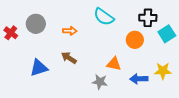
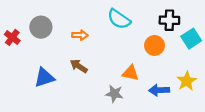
yellow star: (163, 71) -> (187, 81), turned -30

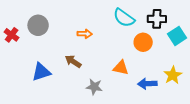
cyan semicircle: (119, 19) -> (124, 18), moved
orange arrow: (80, 35) -> (85, 34), moved
gray star: (114, 94) -> (94, 87), moved

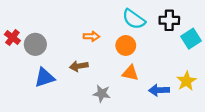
gray circle: (38, 25) -> (35, 44), moved
orange circle: (143, 42) -> (126, 45), moved
brown arrow: (73, 61) -> (79, 66), turned -42

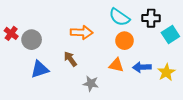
orange arrow: (91, 36) -> (82, 32), size x1.5
orange circle: (126, 45) -> (125, 41), moved
brown arrow: (79, 66) -> (70, 59), turned 63
blue arrow: (159, 90) -> (142, 67), moved

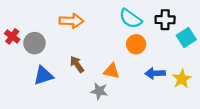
orange arrow: (82, 32) -> (71, 21), moved
orange triangle: (116, 65) -> (112, 71), moved

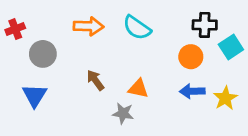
cyan semicircle: (130, 19) -> (137, 28), moved
red cross: (12, 36) -> (15, 29), moved, turned 32
orange circle: (136, 44) -> (191, 57), moved
blue triangle: (43, 76) -> (35, 95), moved, turned -40

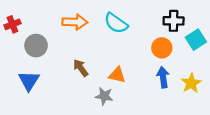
blue arrow: (192, 91) -> (163, 77), turned 84

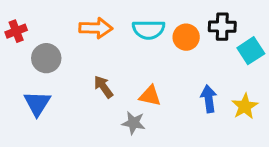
cyan semicircle: (116, 23) -> (149, 30), turned -35
orange circle: (162, 48) -> (186, 37), moved

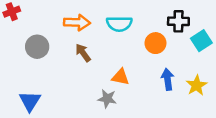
red cross: (16, 31) -> (12, 12), moved
orange circle: (186, 37) -> (155, 43), moved
brown arrow: (103, 87) -> (83, 53), moved
blue triangle: (37, 103) -> (30, 101), moved

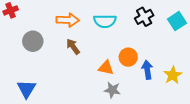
black cross: (178, 21) -> (144, 17), moved, turned -30
cyan square: (201, 41) -> (177, 21), moved
orange circle: (155, 43) -> (128, 57), moved
gray star: (107, 99) -> (112, 90), moved

